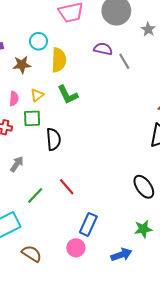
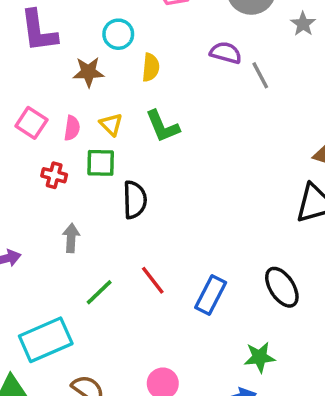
yellow semicircle: (59, 60) -> (151, 67), size x0.7
yellow triangle: (37, 95) -> (111, 124), turned -40
gray arrow: (17, 164) -> (71, 238), turned -35
blue rectangle: (88, 224) -> (211, 295), moved
green star: (143, 229) -> (260, 357), moved

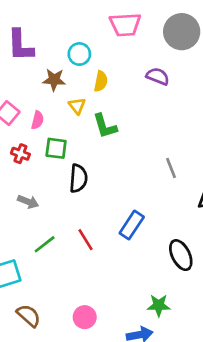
gray line: (260, 75) -> (171, 168), moved
yellow triangle: (111, 124) -> (77, 106), moved
gray arrow: (71, 238) -> (28, 202), turned 102
blue rectangle: (211, 295) -> (132, 225), moved

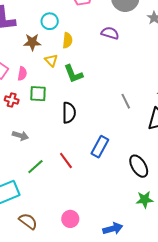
black semicircle: (78, 178) -> (69, 113), moved
green star: (159, 305) -> (145, 200), moved

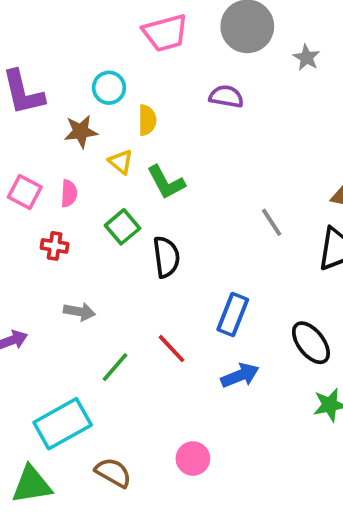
green square: (38, 94) -> (122, 227), moved, turned -36
blue arrow: (113, 229) -> (240, 375), moved

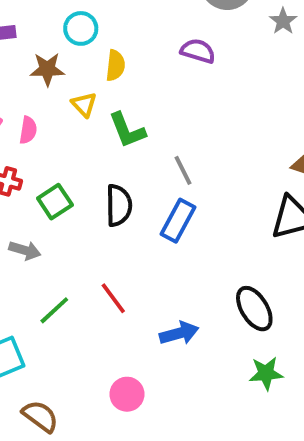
gray line: (272, 222) -> (183, 170), moved
green square: (122, 227) -> (55, 202), moved
blue rectangle: (233, 315) -> (178, 221), moved
pink circle: (193, 459) -> (127, 394), moved

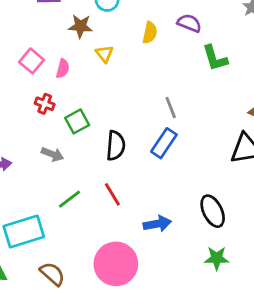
yellow semicircle: (115, 65) -> (150, 33), moved
green L-shape: (127, 130) -> (215, 58), moved
black semicircle: (119, 205) -> (116, 146), moved
pink circle: (127, 394) -> (116, 264), size x1.8

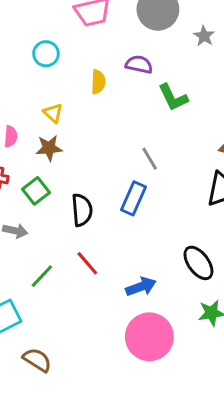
brown star: (80, 26) -> (49, 148), moved
gray line: (171, 108) -> (150, 159), moved
pink circle: (116, 264) -> (149, 337), moved

